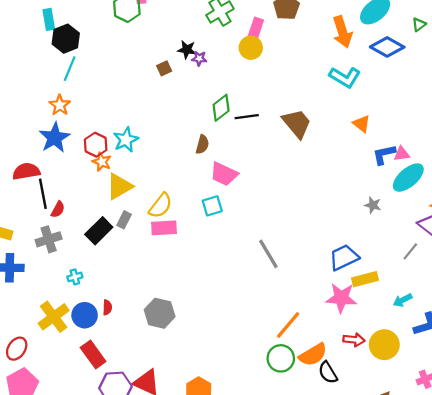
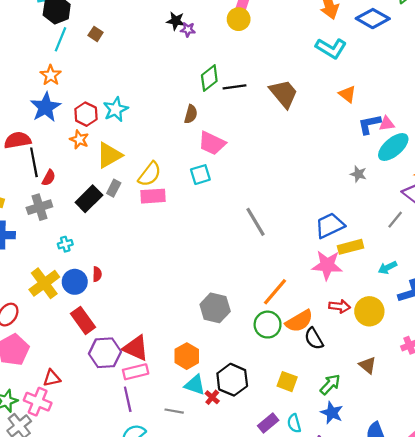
brown square: (164, 68) -> (96, 34), moved, turned -32
orange star: (102, 162) -> (79, 139), moved
gray hexagon: (160, 313) -> (215, 308), moved

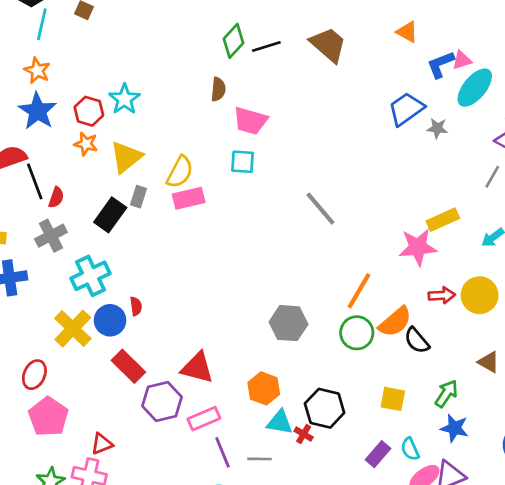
cyan square: (200, 175) -> (243, 162), turned 30
blue trapezoid: (330, 225) -> (406, 109), moved
cyan cross: (65, 244) -> (90, 276), size x2.0
red triangle: (136, 348) -> (197, 368), moved
purple line: (128, 399) -> (223, 452), moved

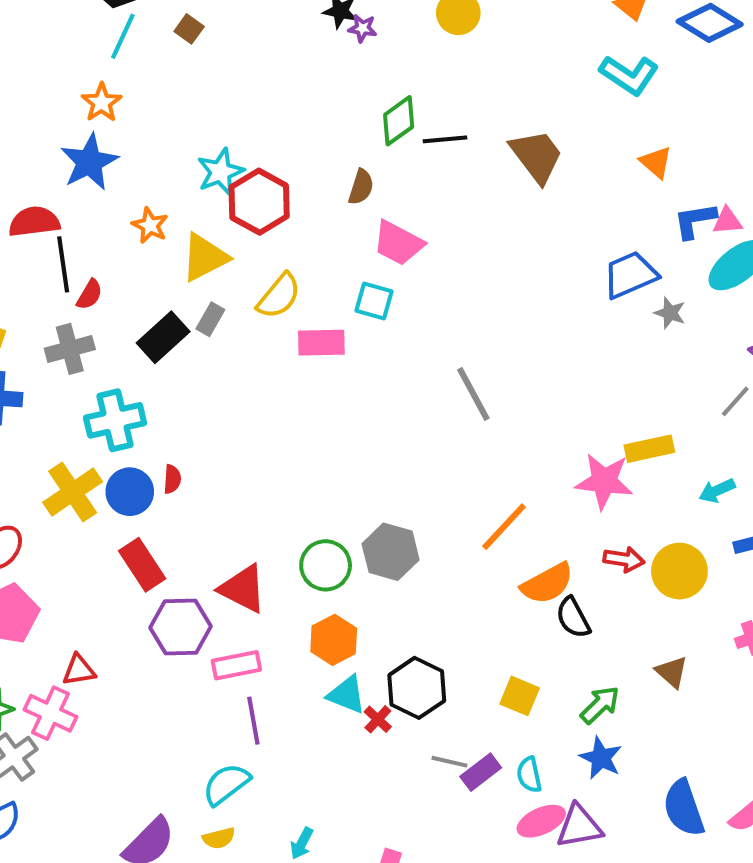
red hexagon: (89, 111) -> (259, 202), moved, size x1.4
pink rectangle: (189, 198) -> (321, 343), moved
green circle: (357, 333) -> (326, 565), moved
gray line: (260, 459) -> (449, 762), moved

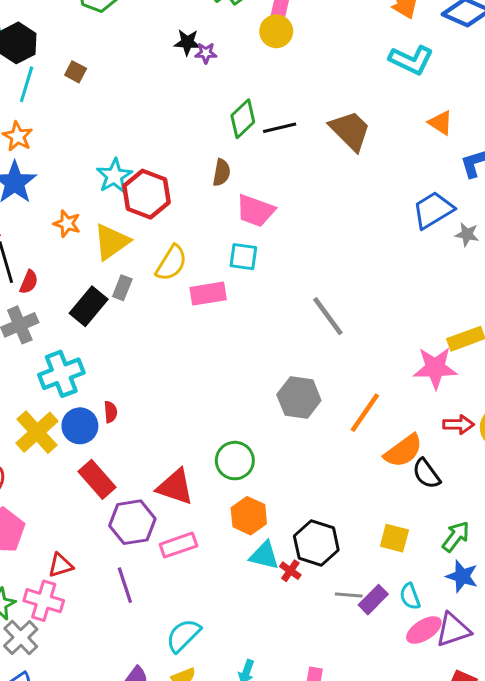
gray hexagon: (391, 552) -> (299, 397), moved
purple line: (253, 721) -> (125, 585), moved

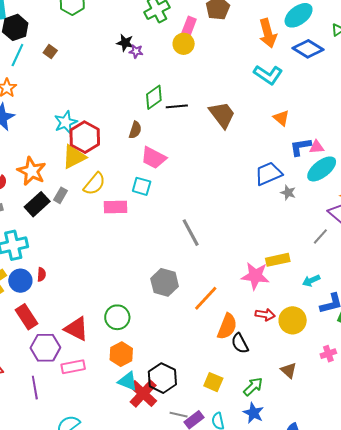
orange star: (67, 224) -> (32, 171), moved, size x1.6
yellow triangle: (111, 242) -> (74, 157), moved
orange semicircle: (403, 451) -> (227, 326), turned -40
red cross: (290, 571) -> (143, 394), size x2.0

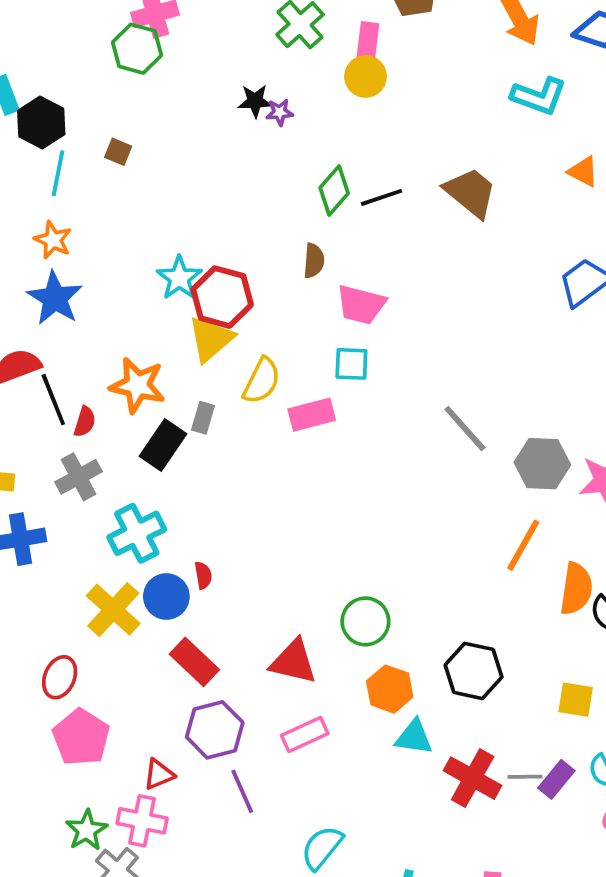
gray hexagon: (165, 282) -> (542, 464), moved
purple hexagon: (45, 348) -> (215, 730), moved
black hexagon: (162, 378) -> (474, 671), moved
red cross: (143, 394) -> (473, 778), moved

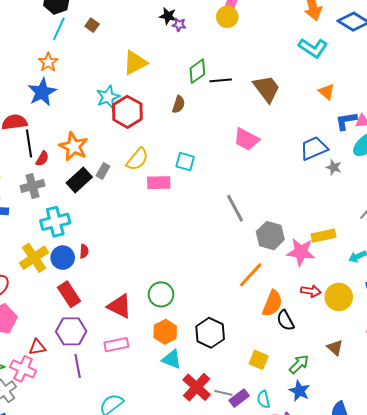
pink trapezoid: (361, 305) -> (246, 139), moved
yellow triangle: (211, 339) -> (135, 63), moved

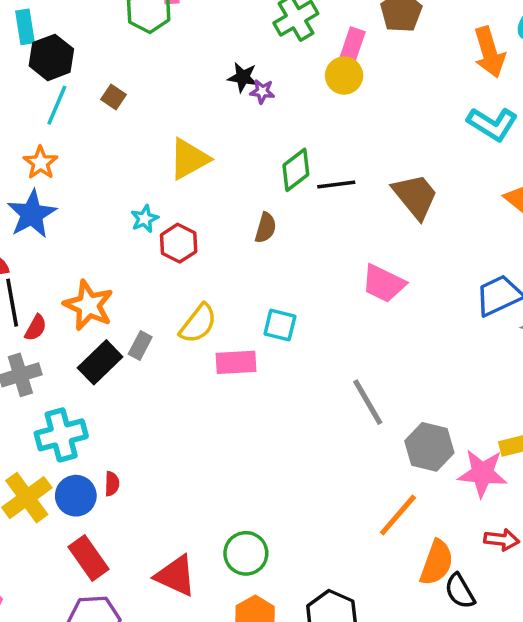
cyan star: (108, 97) -> (145, 219), size x0.7
red hexagon: (127, 112) -> (179, 243), size x0.7

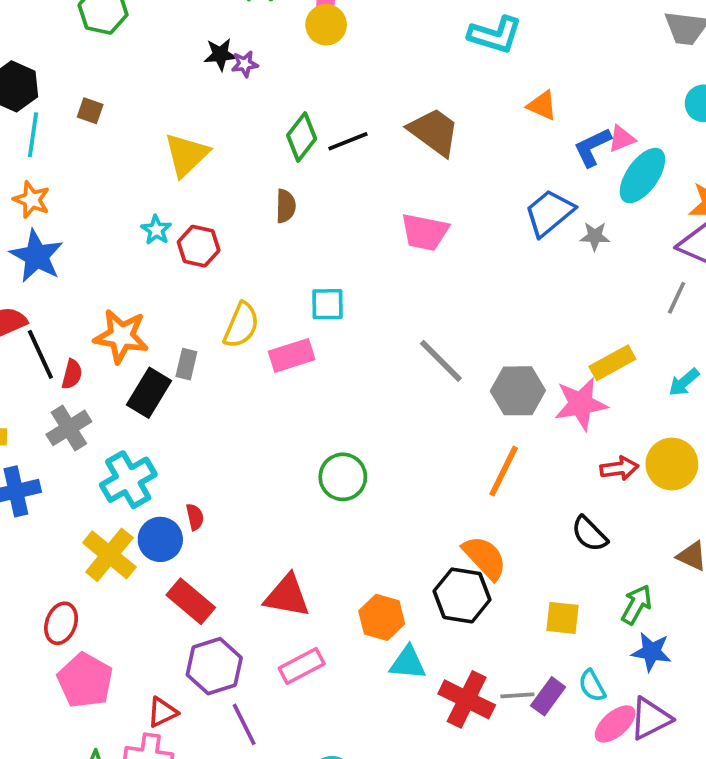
green circle: (246, 553) -> (343, 477), moved
orange semicircle: (437, 563) -> (485, 558), moved, turned -48

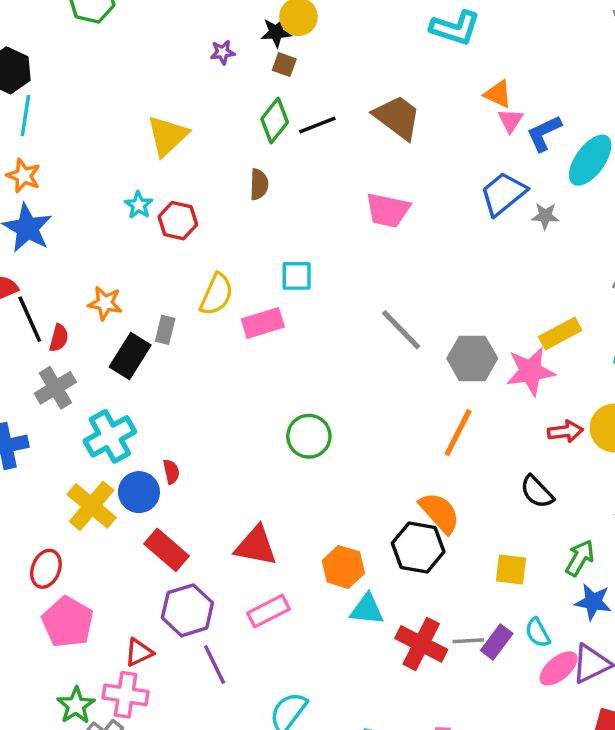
black star: (220, 54) -> (276, 32), moved
brown square: (90, 111) -> (284, 65), moved
pink triangle: (622, 139) -> (511, 120), moved, turned -36
orange star: (121, 336) -> (105, 303), size x0.7

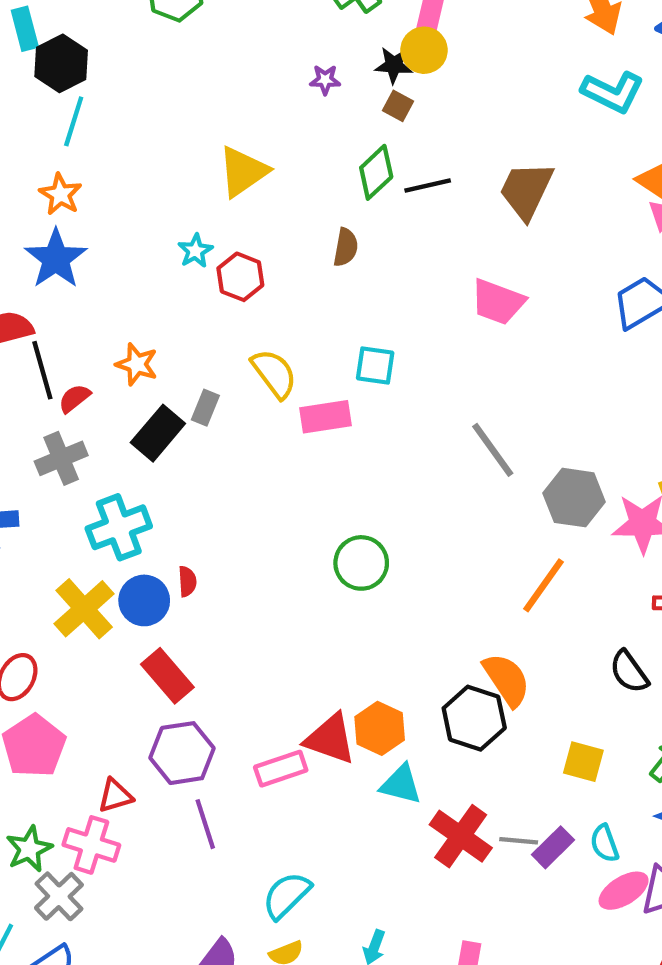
brown trapezoid: (397, 117) -> (526, 190), turned -110
yellow semicircle: (216, 294) -> (274, 374), turned -69
red semicircle: (59, 338) -> (74, 398), turned -152
red triangle: (256, 546) -> (330, 739), moved

